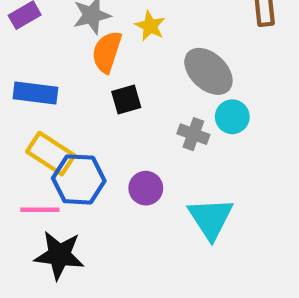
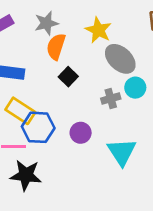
yellow star: (150, 26) -> (98, 30), moved, size x1.4
black square: (126, 99) -> (68, 77), turned -30
gray cross: (193, 134) -> (111, 99), turned -36

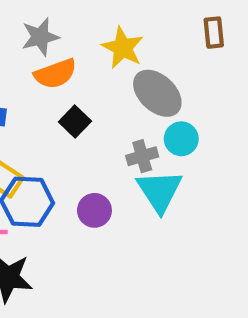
orange semicircle: (56, 47) -> (55, 74), turned -128
cyan triangle: (122, 152) -> (160, 191), moved

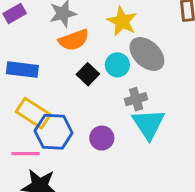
cyan circle: (181, 139) -> (117, 65), moved

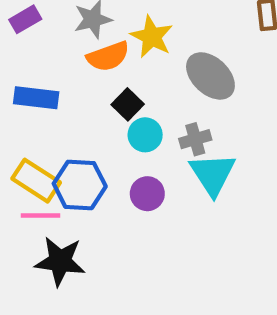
yellow star: (122, 21) -> (152, 37), moved
cyan circle: (117, 65) -> (145, 135), moved
yellow rectangle: (33, 113) -> (36, 181), moved

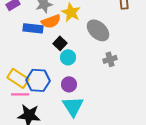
blue rectangle: (36, 98) -> (33, 28), moved
gray cross: (195, 139) -> (110, 59), moved
cyan triangle: (213, 174) -> (73, 106), moved

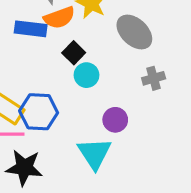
purple circle: (69, 84) -> (115, 120), moved

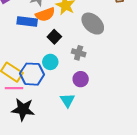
cyan circle: (86, 75) -> (50, 62), moved
gray cross: (154, 78) -> (79, 53), moved, turned 32
cyan triangle: (94, 153) -> (67, 100), size x0.7

